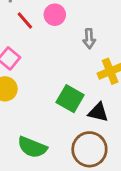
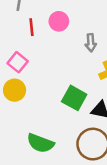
red line: (25, 21) -> (32, 27), turned 36

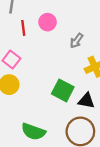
gray arrow: (91, 43) -> (76, 41), turned 42

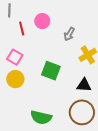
green square: (63, 90) -> (51, 71), moved

